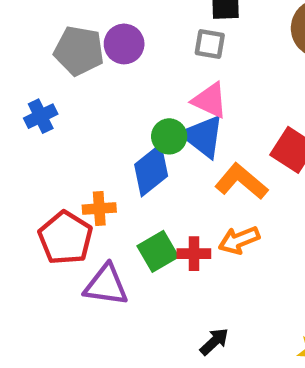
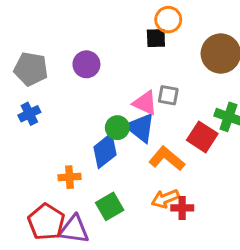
gray square: (210, 44) -> (168, 95), moved
gray pentagon: (79, 51) -> (31, 69), moved
red pentagon: (65, 238) -> (46, 222), moved
red cross: (194, 254) -> (182, 208), moved

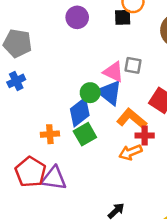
purple circle: (86, 64) -> (77, 17), moved
green square: (110, 206) -> (85, 134), moved
red cross: (182, 208) -> (145, 135), moved

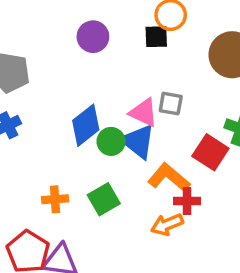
blue diamond: (80, 112) -> (86, 125), moved

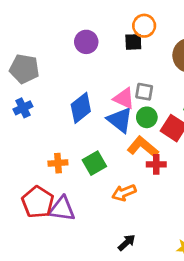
green circle: (111, 141) -> (147, 117), moved
orange arrow: (167, 225) -> (124, 193), moved

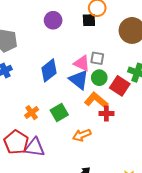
orange cross: (58, 163) -> (32, 113), turned -32

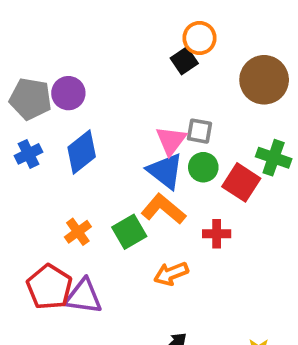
purple circle: (53, 20) -> (68, 93), moved
black square: (89, 20) -> (184, 61), turned -32
pink triangle: (82, 63) -> (171, 141), turned 42
blue diamond: (49, 70) -> (82, 152), moved
orange L-shape: (96, 100) -> (163, 209), moved

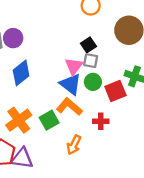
black square: (184, 61) -> (88, 45), moved
red square: (241, 182) -> (115, 91), turned 35
orange cross: (78, 232) -> (19, 120), size x1.6
orange arrow: (171, 274) -> (74, 145), turned -42

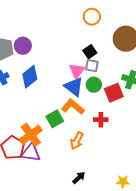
orange cross: (19, 120) -> (31, 135), moved

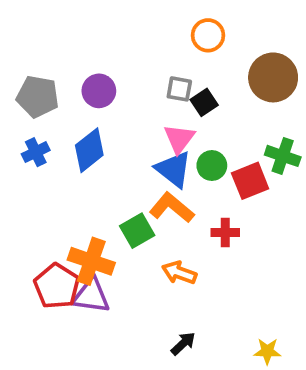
purple circle: (23, 46) -> (99, 91), moved
gray square: (92, 66) -> (179, 89), moved
orange cross: (31, 135) -> (91, 261), turned -35
orange arrow: (77, 141) -> (179, 273), turned 84

